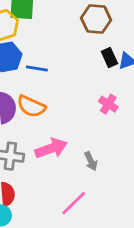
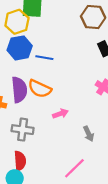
pink arrow: (51, 148) -> (60, 114), moved, size x0.6

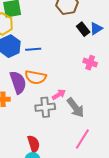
gray cross: (23, 130) -> (45, 107), moved
gray arrow: (89, 134) -> (75, 108), moved, size x1.5

